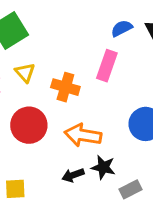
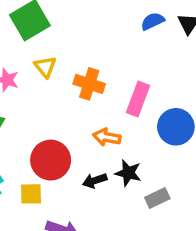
pink rectangle: (107, 66) -> (138, 99), moved
red circle: (29, 125) -> (51, 160), moved
orange arrow: (83, 135) -> (107, 137), size x0.7

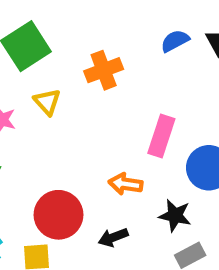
orange cross: (89, 84) -> (104, 70), moved, turned -36
black star: (128, 173) -> (175, 215), moved

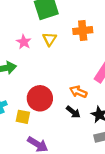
black arrow: (113, 237) -> (73, 112), moved, turned -136

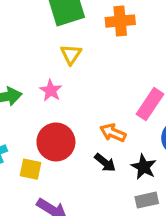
orange cross: (83, 31) -> (120, 21), moved
pink star: (24, 42) -> (51, 91), moved

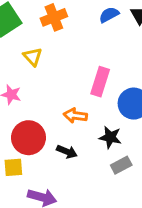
yellow triangle: (71, 54) -> (33, 57), moved
black arrow: (105, 163) -> (67, 152), moved

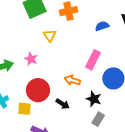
blue semicircle: (109, 15) -> (102, 26), moved
gray rectangle: (121, 165) -> (98, 119), turned -40

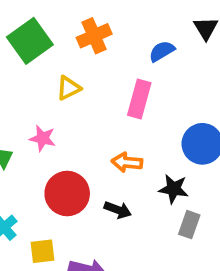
yellow triangle: (50, 35) -> (68, 88), turned 48
pink rectangle: (93, 60) -> (139, 99), moved
yellow square: (24, 109) -> (42, 251), moved

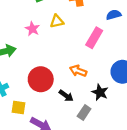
pink star: (43, 138) -> (32, 29), moved
gray rectangle: (189, 225) -> (84, 112), moved

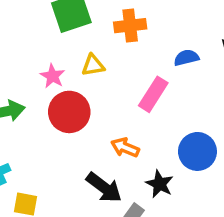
red circle: (41, 79) -> (69, 112), moved
black arrow: (66, 96) -> (104, 187), size x1.5

